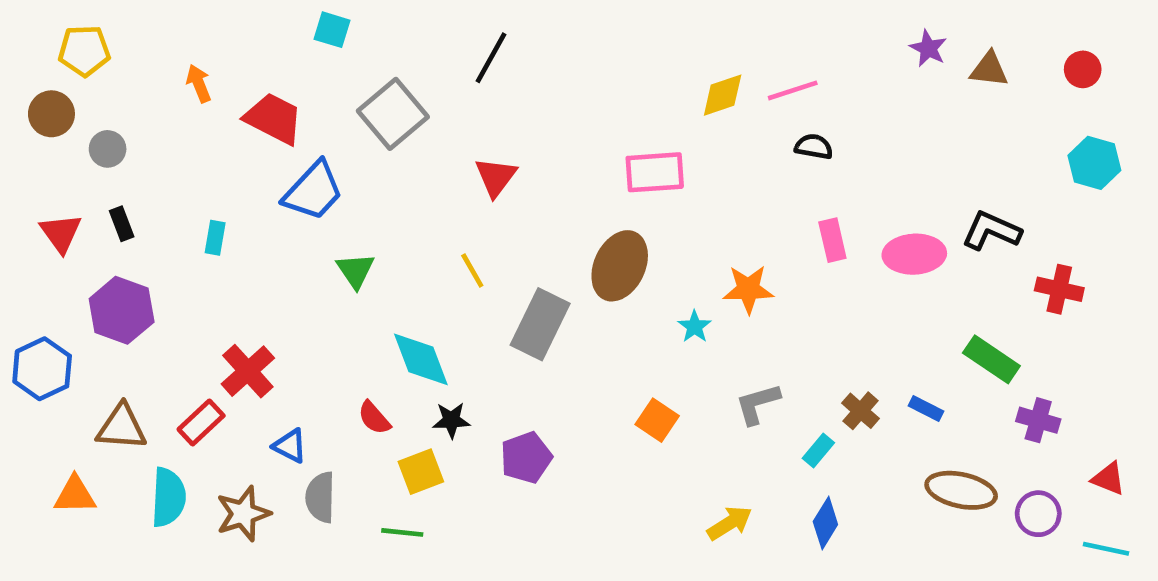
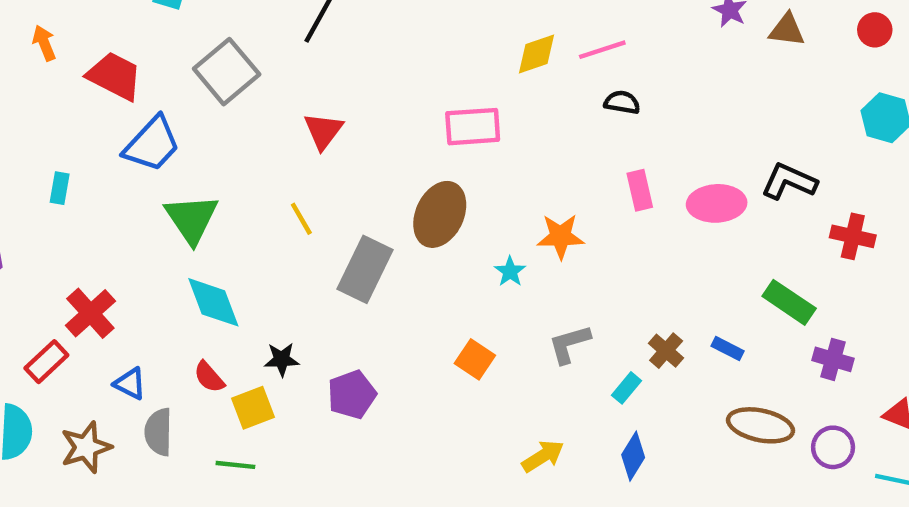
green triangle: (355, 271) -> (191, 219), size x1.5
cyan diamond: (421, 359) -> (213, 302), moved
red semicircle: (374, 418) -> (209, 377), moved

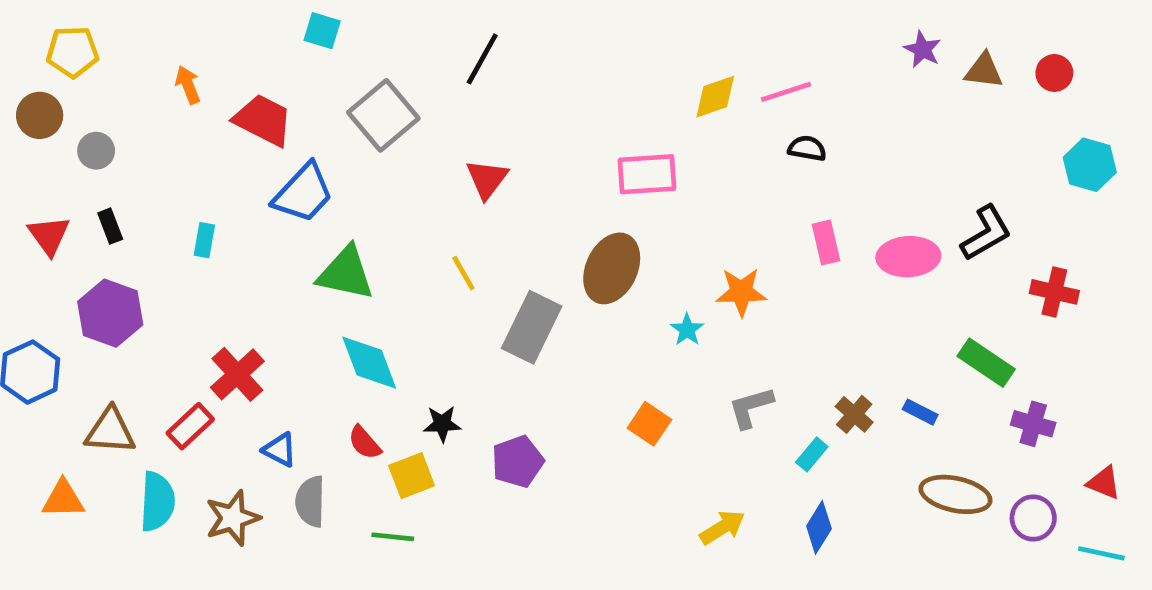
red circle: (875, 30) -> (1054, 73), moved
black L-shape: (789, 181) -> (986, 233), turned 126
green triangle: (191, 219) -> (346, 273), turned -44

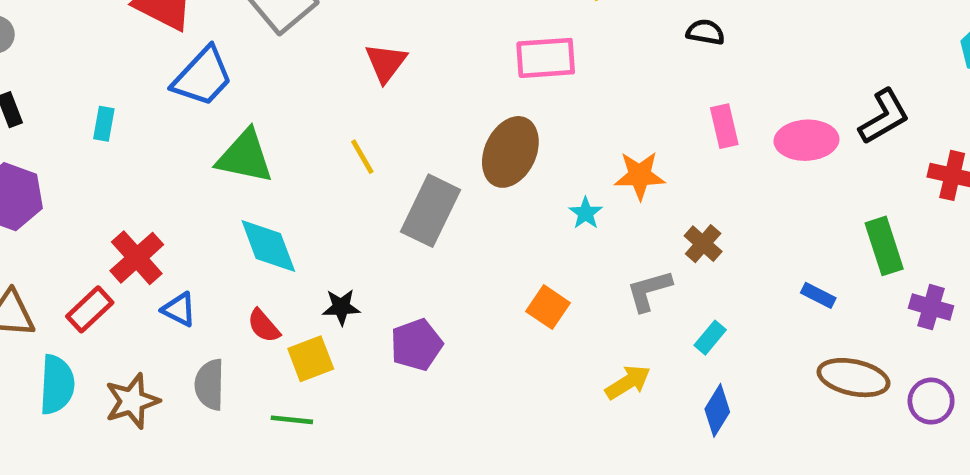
green rectangle: (986, 363) -> (884, 246), turned 38
brown cross: (854, 414) -> (703, 244), moved
blue triangle: (280, 450) -> (179, 309), moved
yellow arrow: (722, 527) -> (628, 382), moved

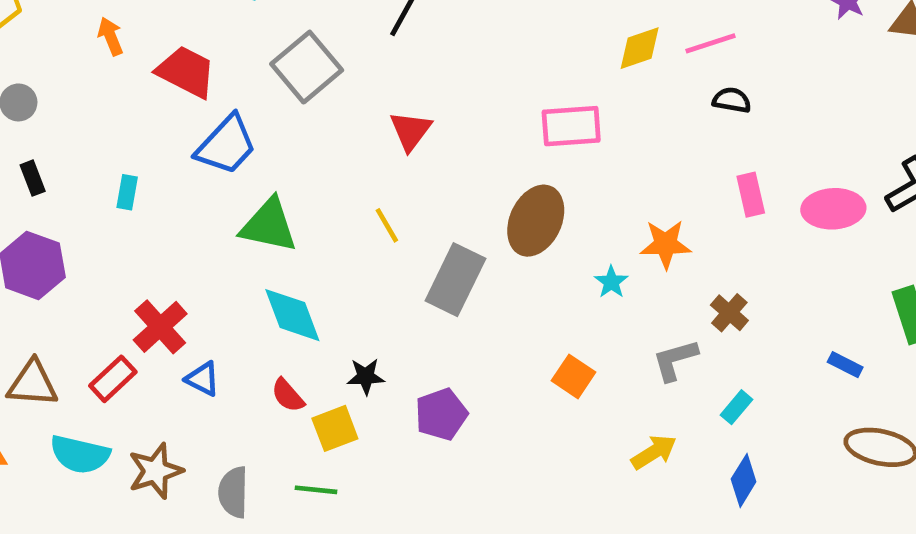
cyan semicircle: (57, 385) -> (80, 454), turned 100
gray semicircle: (210, 385) -> (233, 492), moved

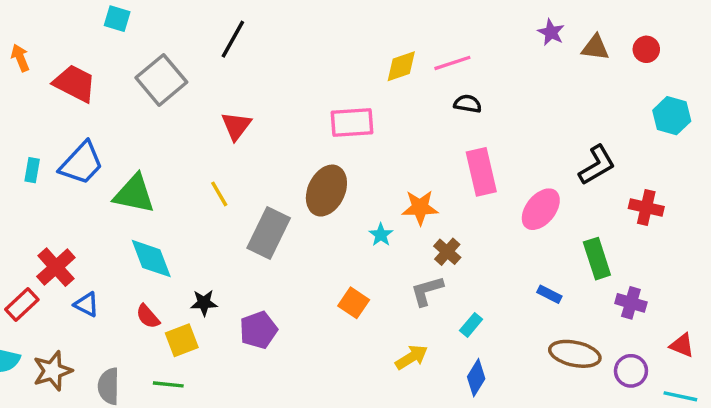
blue trapezoid: (226, 145) -> (81, 163), moved
pink rectangle: (751, 195) -> (481, 172), size x1.5
pink ellipse: (833, 209) -> (541, 209), moved, turned -48
brown cross: (729, 313) -> (447, 252), moved

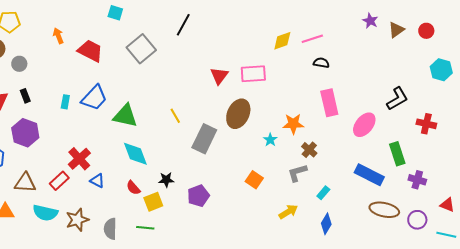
brown triangle: (595, 48) -> (396, 30), turned -42
red triangle: (236, 126) -> (219, 76), moved
blue rectangle: (549, 294) -> (369, 175), size x2.0

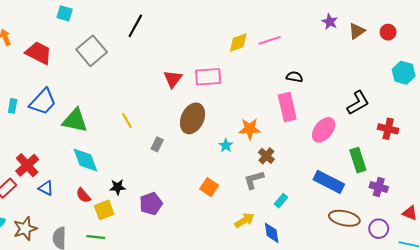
black semicircle: (321, 63) -> (294, 77), moved
gray rectangle: (204, 139) -> (157, 144), size x0.5
blue diamond: (326, 224) -> (272, 233), moved, turned -40

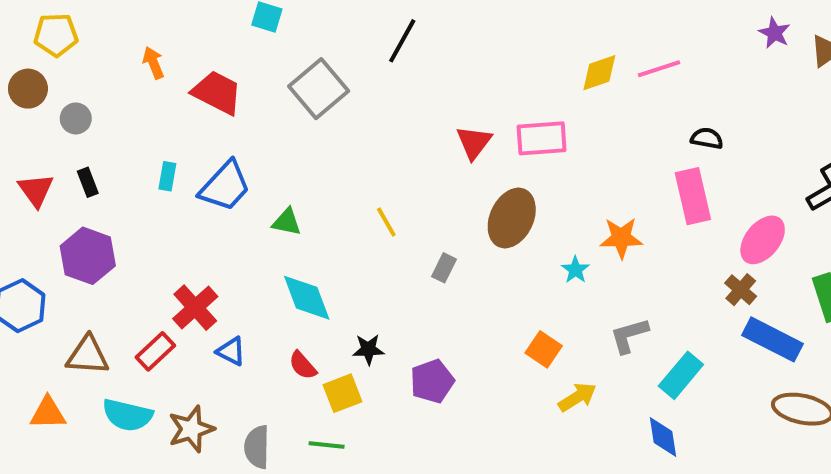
cyan rectangle: (13, 106) -> (167, 176), moved
green triangle: (75, 120) -> (287, 222), size x0.6
brown cross: (266, 156) -> (741, 290), moved
cyan rectangle: (281, 201) -> (681, 375), size x1.6
yellow arrow: (245, 220) -> (577, 397), moved

